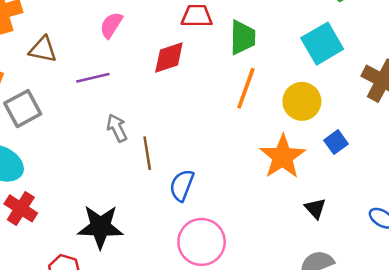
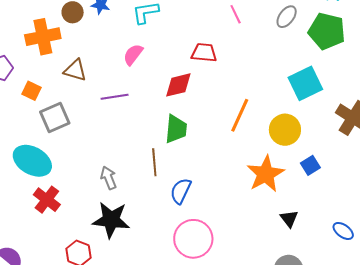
green trapezoid: (243, 37) -> (176, 129), moved
gray arrow: (117, 128) -> (109, 178), moved

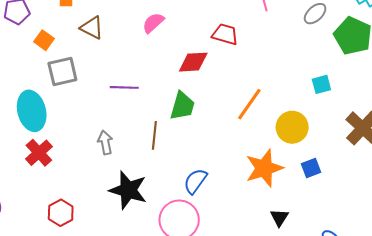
cyan square: (305, 83) -> (321, 84), size x0.6
purple line: (115, 97) -> (124, 87), moved
cyan ellipse: (32, 161) -> (32, 111), turned 36
blue semicircle: (181, 191) -> (195, 181), moved
black star: (111, 220) -> (128, 190), moved

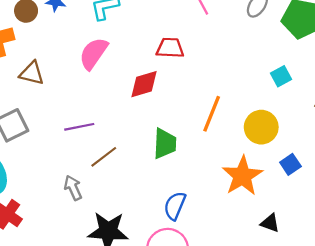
pink semicircle: (153, 23) -> (93, 53), size x1.4
green trapezoid: (182, 106) -> (165, 144), moved
brown line: (154, 135) -> (104, 157), moved, turned 60
black triangle: (279, 218) -> (270, 223), turned -30

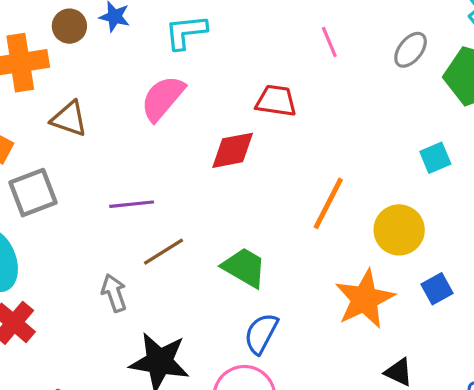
green trapezoid: (165, 144) -> (244, 267), moved, turned -68

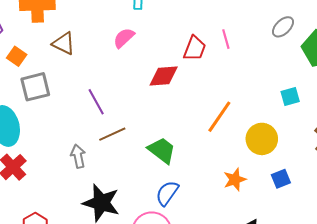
pink line: (329, 42) -> (226, 39), moved
pink semicircle: (163, 98) -> (124, 38), size x0.7
red trapezoid: (276, 101) -> (195, 48), turned 96
purple line: (132, 204) -> (96, 102), turned 60
orange star: (365, 299) -> (235, 179), size x0.6

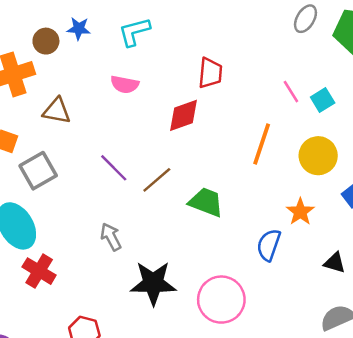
pink semicircle: (124, 38) -> (125, 84), turned -110
pink line: (226, 39) -> (291, 92), moved
cyan square: (290, 96) -> (323, 100), moved
brown line: (112, 134) -> (157, 180), moved
blue semicircle: (167, 193) -> (269, 245), moved

